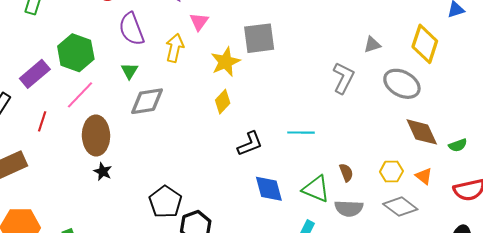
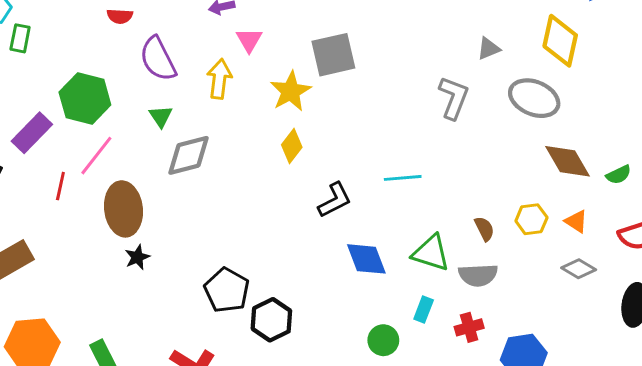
red line: (42, 121) -> (60, 186), moved
black star: (103, 172) -> (137, 257), turned 30
brown semicircle: (346, 173) -> (484, 229), moved
gray diamond: (400, 207) -> (579, 269), moved, size x0.7

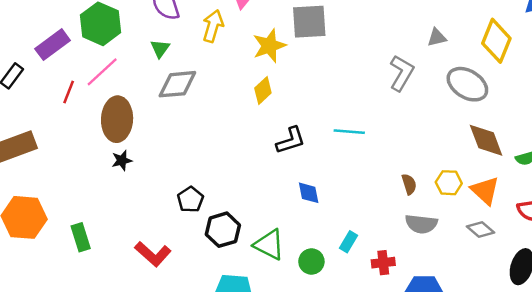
orange triangle: (576, 221) -> (485, 191), size x1.5
green triangle: (431, 253) -> (269, 245), moved
blue diamond: (366, 259) -> (309, 193), size x0.7
gray semicircle: (478, 275) -> (421, 224), moved
black pentagon: (227, 290) -> (190, 200), size x0.7

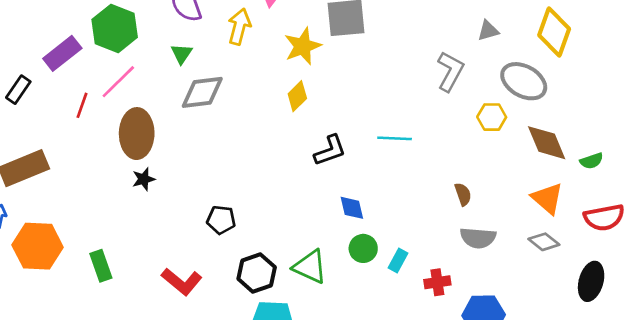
yellow hexagon: (449, 183) -> (492, 117), moved
black pentagon: (190, 200) -> (221, 220), turned -30
black hexagon: (223, 230) -> (257, 273), moved
green circle: (311, 261) -> (363, 248), moved

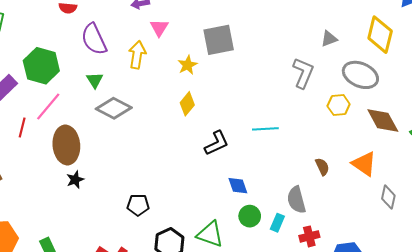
yellow star: (303, 46) -> (187, 65), size x0.7
gray diamond: (202, 92) -> (114, 108), turned 40
orange triangle: (547, 198) -> (364, 164), moved
gray semicircle: (478, 238) -> (296, 200), moved, turned 76
gray diamond: (544, 242) -> (388, 197), turned 70

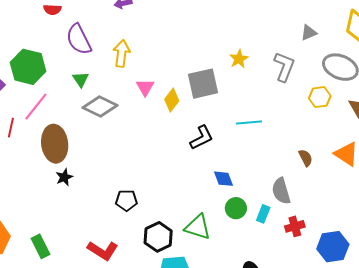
pink triangle: (159, 28) -> (145, 87), moved
gray square: (219, 40) -> (203, 84), moved
yellow star: (187, 65) -> (239, 59), moved

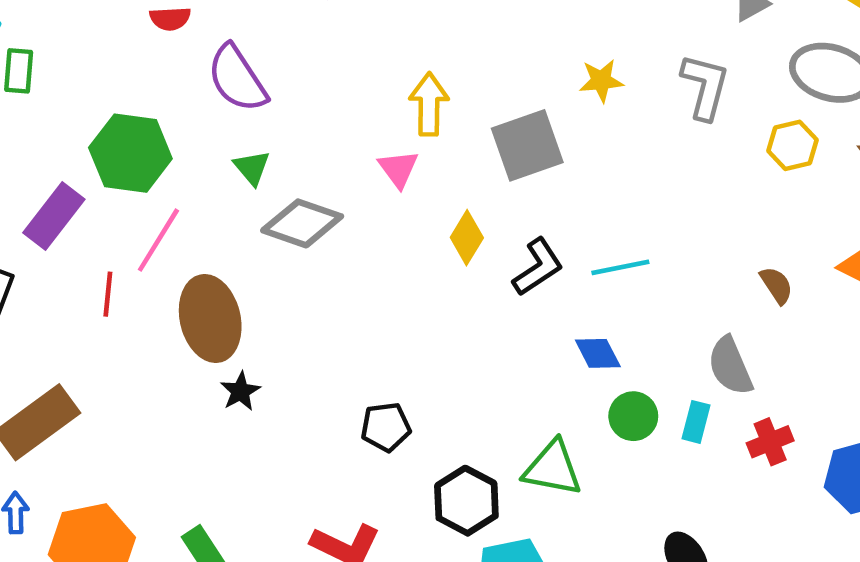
yellow arrow: (121, 53) -> (429, 104), moved
yellow star: (239, 59) -> (601, 81), turned 30
yellow diamond: (172, 100) -> (467, 238), moved
cyan line: (249, 122) -> (620, 267), moved

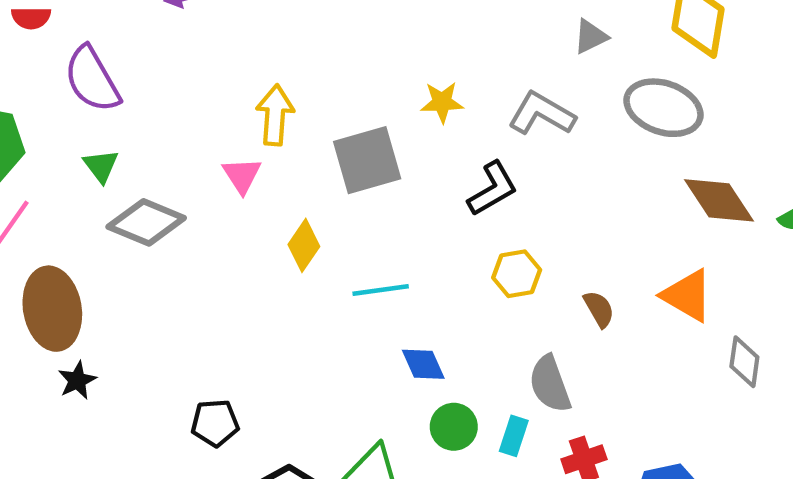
gray L-shape: (705, 87) -> (542, 114), turned -78
yellow hexagon: (792, 145) -> (517, 274), moved
black L-shape: (538, 267) -> (493, 189), moved
cyan line: (620, 267) -> (381, 290), moved

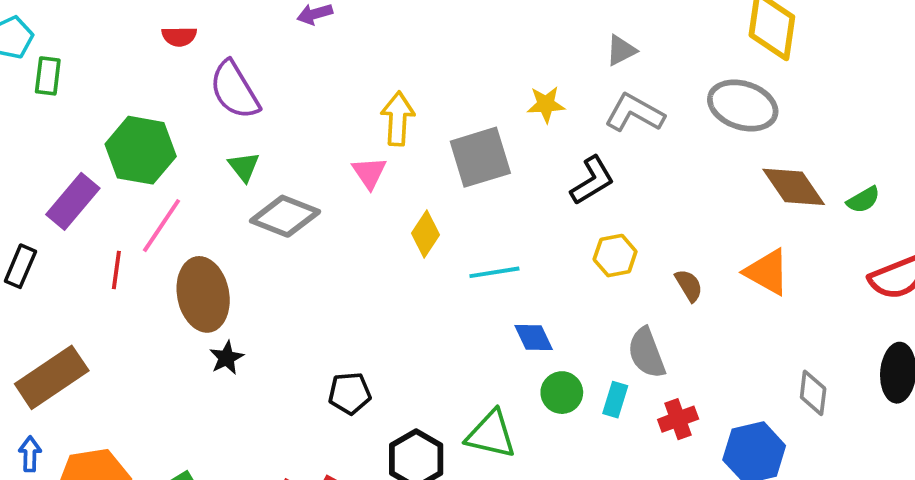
gray triangle: (591, 37) -> (621, 50), moved
gray diamond: (744, 362) -> (813, 393), moved

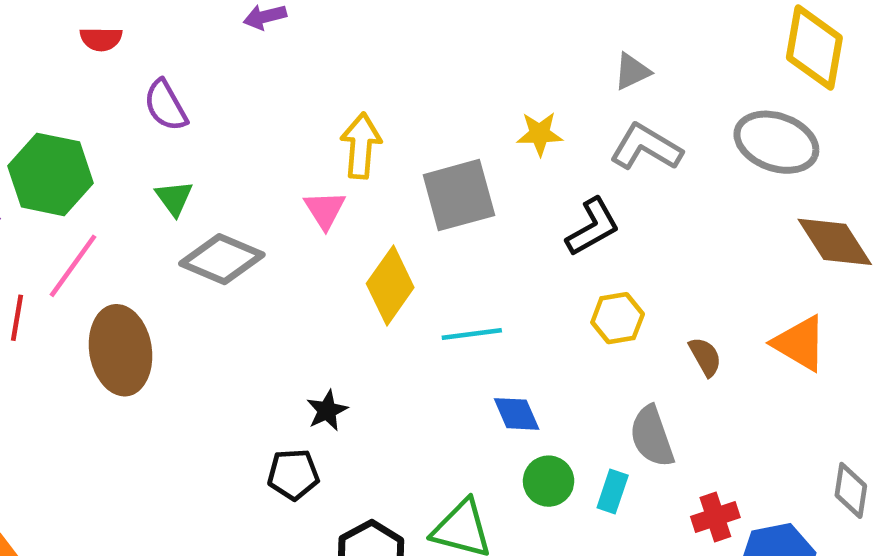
purple semicircle: (234, 90) -> (166, 105), size x0.7
yellow diamond: (425, 234) -> (390, 285), size x1.4
black star: (226, 358) -> (327, 411), moved
red cross: (678, 419) -> (715, 517), moved

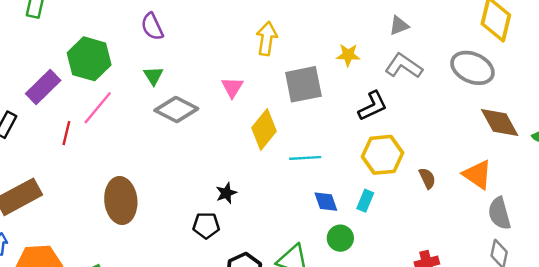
yellow arrow: (361, 146) -> (267, 39), moved
yellow hexagon: (618, 318) -> (382, 155), size x1.5
brown ellipse: (121, 350) -> (121, 201), moved
gray semicircle: (652, 436) -> (499, 213), moved
cyan rectangle: (613, 491) -> (365, 201), moved

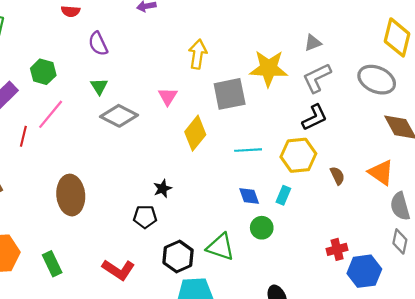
yellow star: (348, 55) -> (269, 68), size x1.8
green hexagon: (89, 59) -> (43, 72), size x0.7
gray L-shape: (404, 66) -> (317, 78), turned -60
black L-shape: (373, 106) -> (315, 117), moved
cyan line: (305, 158) -> (248, 150), moved

